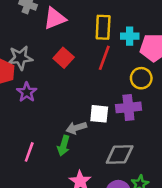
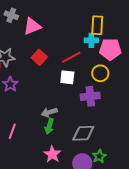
yellow rectangle: (103, 27) -> (97, 25), moved
red line: (104, 58) -> (71, 57), turned 42
white square: (99, 114) -> (67, 77), moved
green arrow: (64, 146) -> (49, 126), moved

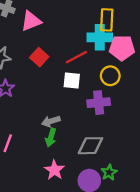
cyan cross: (91, 40) -> (100, 37), size x1.5

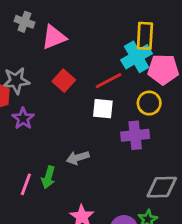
cyan cross: (100, 37) -> (137, 57), turned -30
green arrow: (51, 137) -> (48, 177), moved
gray diamond: (90, 146) -> (162, 187), moved

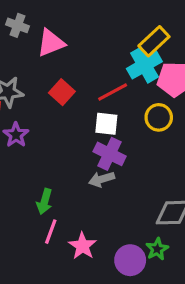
yellow rectangle: (145, 36) -> (154, 41), turned 44
purple cross: (135, 135) -> (110, 154), moved, turned 32
gray arrow: (78, 158) -> (102, 179), moved
pink line: (26, 184) -> (51, 232), moved

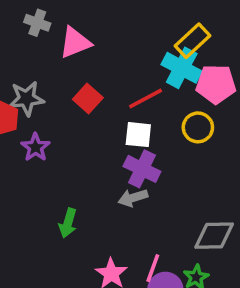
cyan cross: (144, 65) -> (182, 68), turned -32
pink line: (51, 232) -> (153, 268), moved

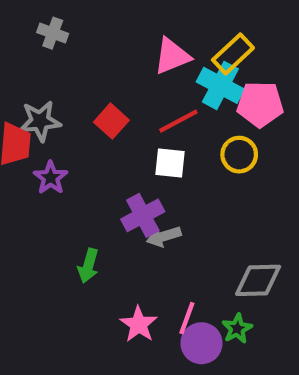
pink triangle: (75, 43) -> (172, 56), moved
purple cross: (142, 169) -> (143, 215), moved, turned 36

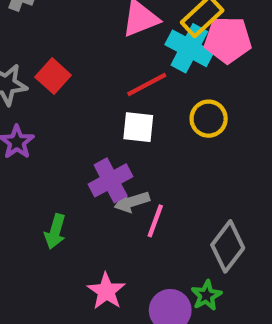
pink pentagon: (260, 104) -> (228, 40), moved
red square: (111, 121) -> (53, 76), moved
gray diamond: (258, 280) -> (228, 246), turned -51
pink line: (187, 318) -> (155, 221), moved

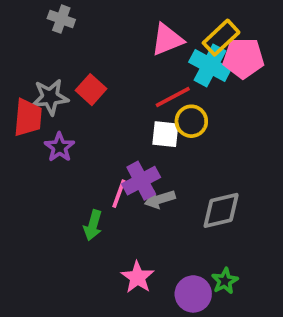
yellow circle: (209, 119) -> (191, 121), moved
pink line: (155, 221) -> (119, 194), moved
gray diamond: (228, 246) -> (221, 210), moved, turned 39

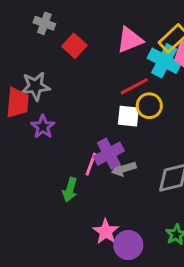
red square: (91, 90) -> (74, 46), moved
purple circle: (193, 294) -> (128, 245), moved

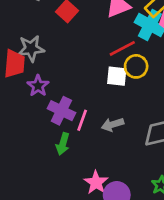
purple cross: (109, 154) -> (61, 111), moved, turned -36

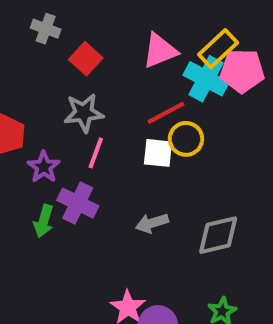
gray star: (31, 48) -> (84, 113), moved
pink line: (82, 120) -> (96, 153), moved
green arrow: (63, 144) -> (44, 221), moved

